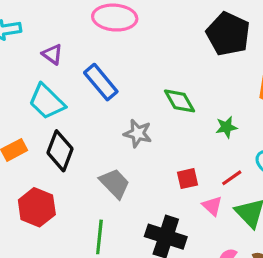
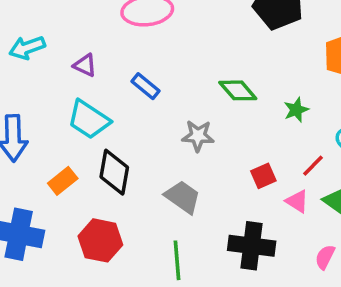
blue rectangle: (101, 82) -> (145, 86), size x0.7

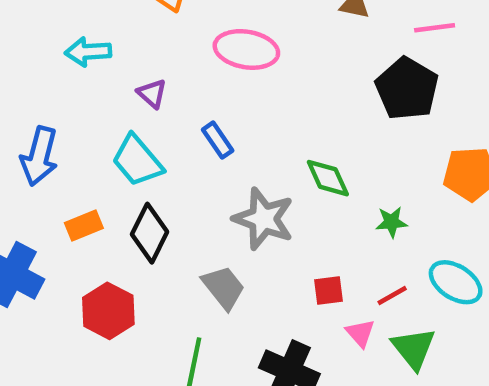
gray star: (198, 136) -> (264, 219), size x1.5

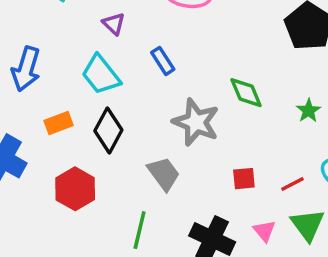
green star: (391, 222) -> (309, 111), moved, turned -30
pink triangle: (360, 333) -> (264, 231), moved

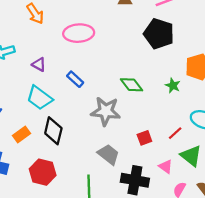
gray trapezoid: (164, 174) -> (108, 154), moved

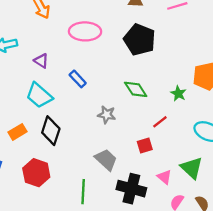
black pentagon: (159, 34) -> (139, 40), moved
gray star: (106, 111) -> (107, 115), size x0.6
red line: (175, 133) -> (160, 122), moved

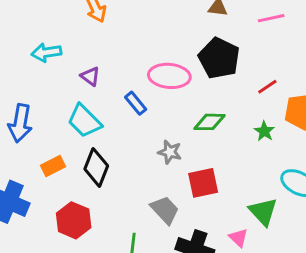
pink ellipse: (85, 31) -> (169, 76), moved
green diamond: (136, 89) -> (210, 122), turned -60
red line: (160, 122) -> (267, 87), moved
red square: (145, 145) -> (203, 183), moved, size x1.5
green triangle: (192, 168) -> (263, 212), moved

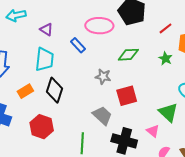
cyan trapezoid: (84, 121) -> (44, 59), turned -125

